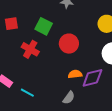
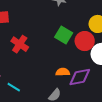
green square: (44, 26) -> (64, 35), moved
red circle: (69, 44) -> (85, 41), moved

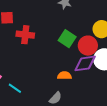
red cross: (20, 44) -> (25, 35), moved, turned -30
purple diamond: (80, 77) -> (85, 63), moved

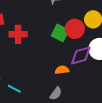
red circle: (88, 46) -> (75, 29), moved

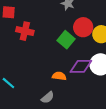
red circle: (75, 29) -> (83, 27), moved

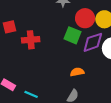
purple diamond: (81, 66) -> (93, 42), moved

